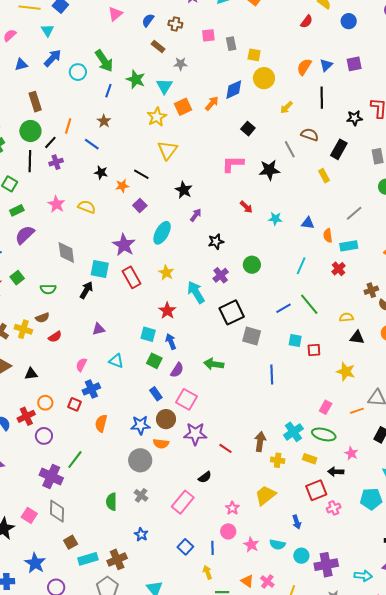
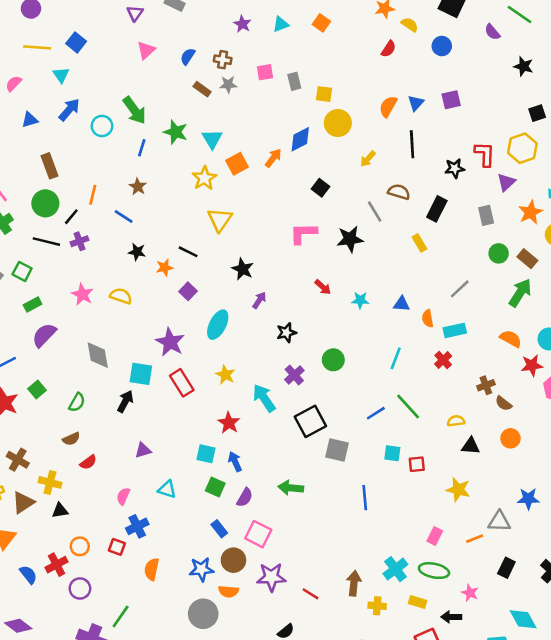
gray star: (181, 64) -> (228, 84), moved
black line: (30, 161) -> (46, 242), turned -75
green semicircle: (48, 289) -> (77, 402), turned -56
yellow cross: (23, 329) -> (50, 482), moved

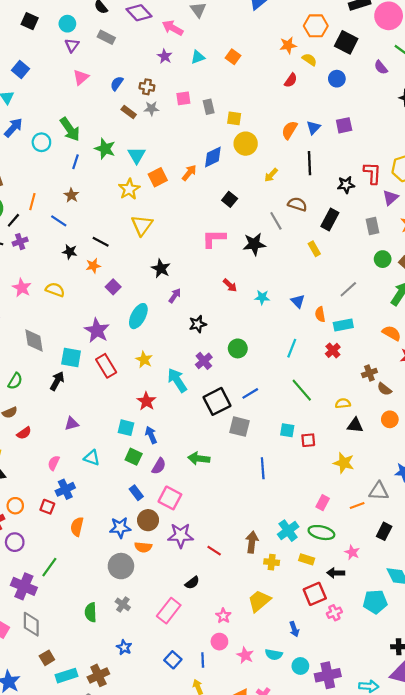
black line: (188, 252) -> (101, 242), moved
blue triangle: (402, 304) -> (298, 301), turned 40
blue line: (376, 413) -> (250, 393), moved

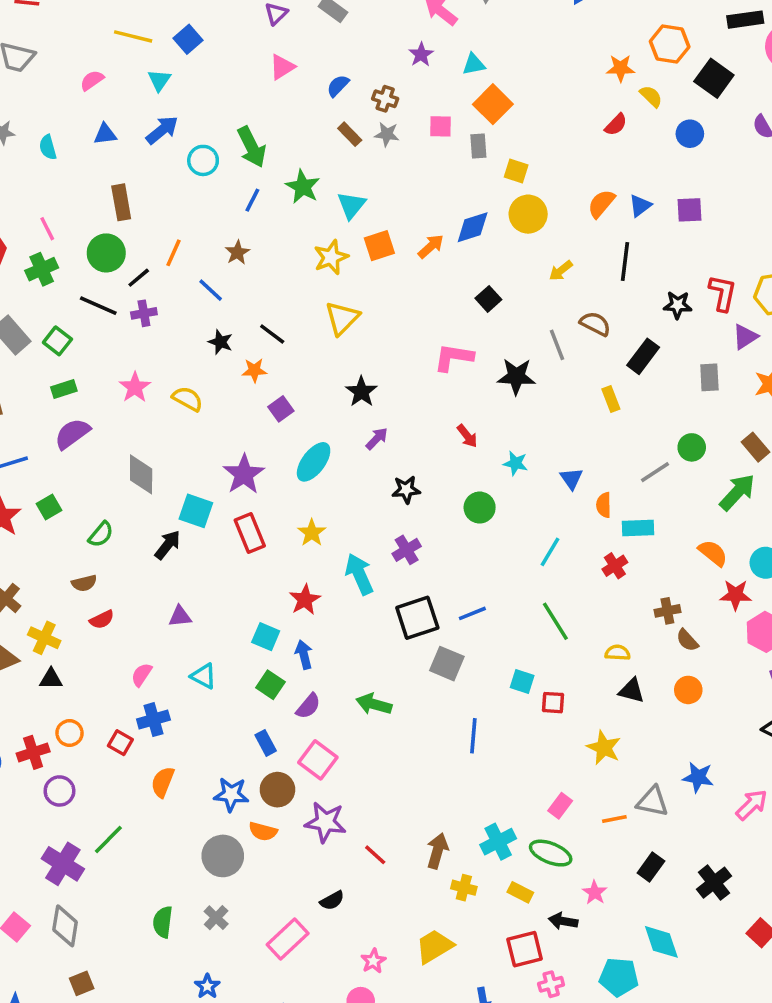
orange square: (233, 57) -> (493, 104), moved, size x1.5
green circle: (383, 259) -> (692, 447), moved
green circle: (238, 348) -> (480, 508), moved

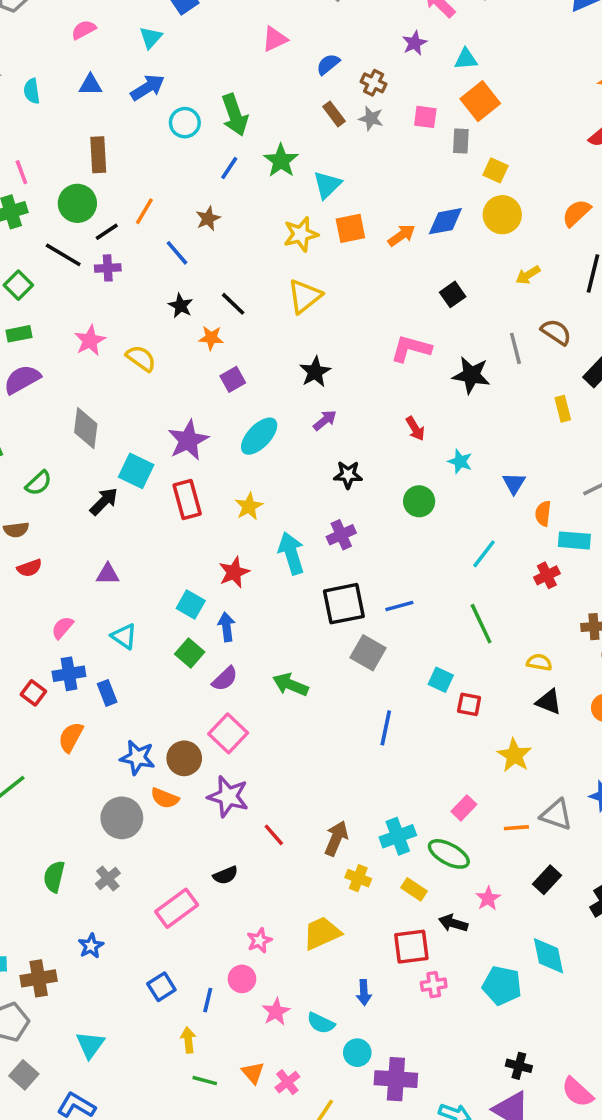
blue rectangle: (266, 743) -> (107, 693), moved

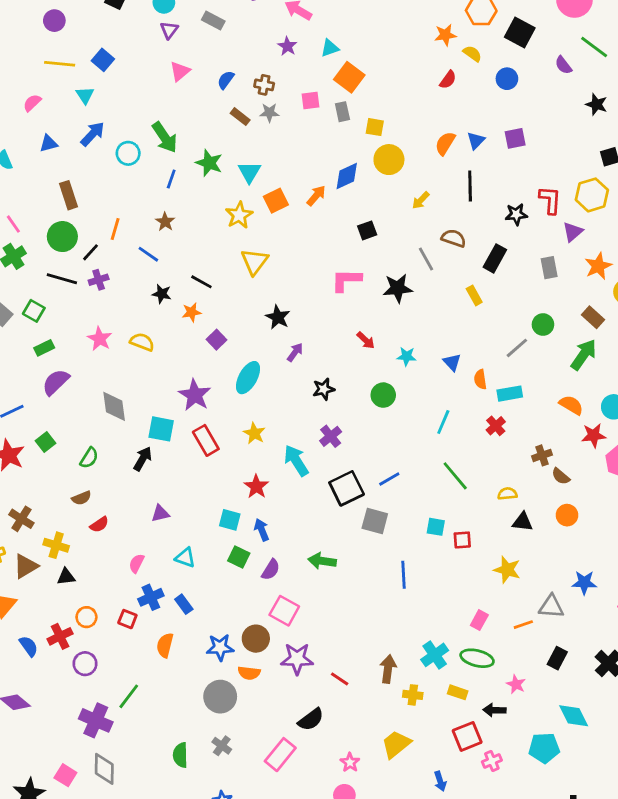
black square: (453, 294) -> (367, 230), turned 30
black semicircle: (225, 875) -> (311, 719), size x1.4

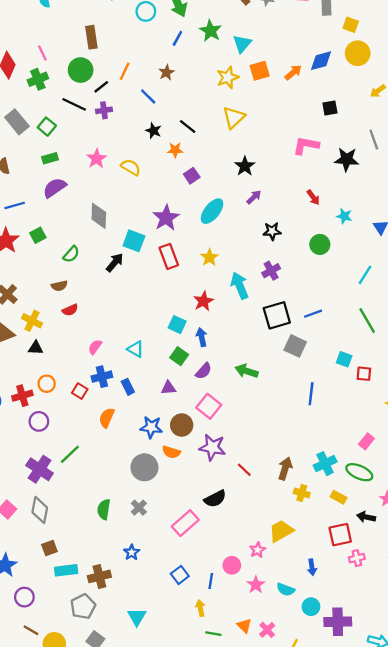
purple triangle: (160, 513) -> (168, 388), moved
pink star: (350, 762) -> (257, 550), moved

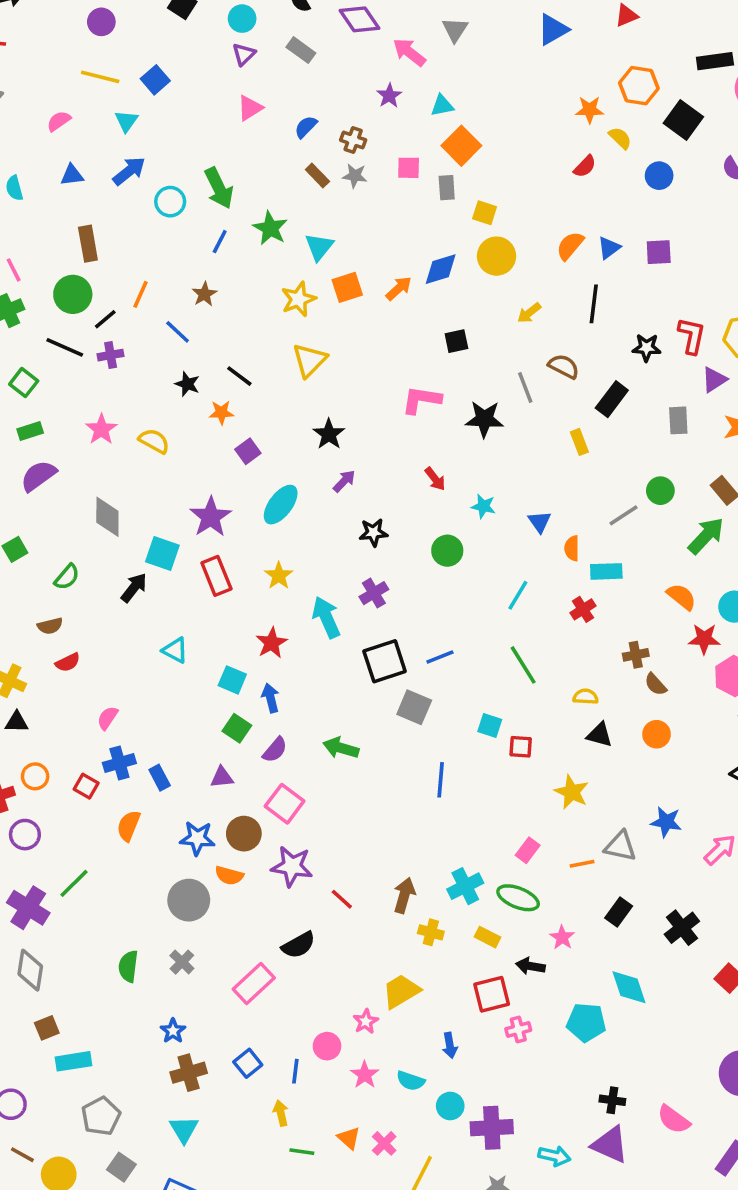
cyan triangle: (136, 349) -> (175, 650), moved
brown cross: (99, 576) -> (189, 1073), moved

